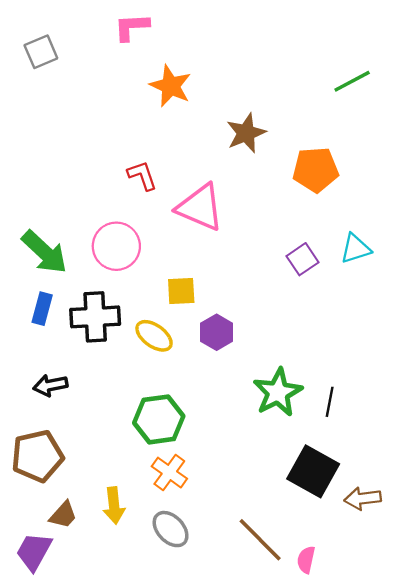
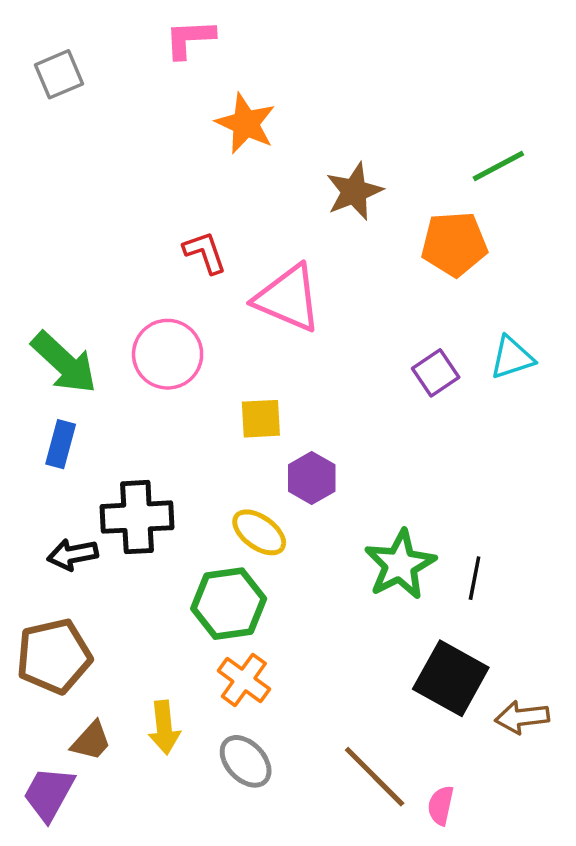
green line: (352, 81) -> (498, 166), moved
black cross: (95, 317) -> (137, 517), moved
yellow ellipse: (154, 336) -> (259, 532), moved

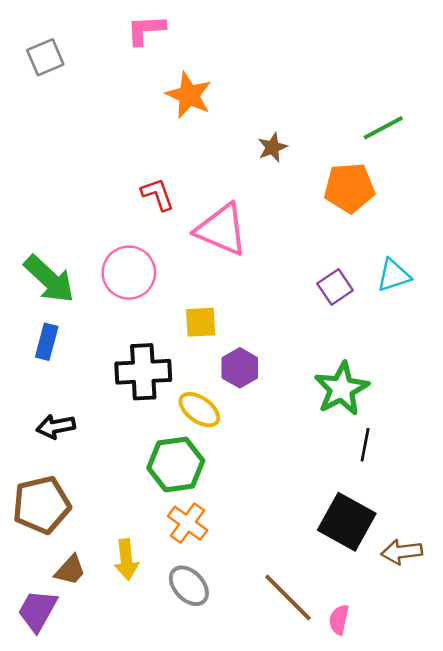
brown star: (354, 191) -> (272, 147), size x0.7
black cross: (137, 517) -> (143, 372), moved
green star: (400, 565) -> (342, 389), moved

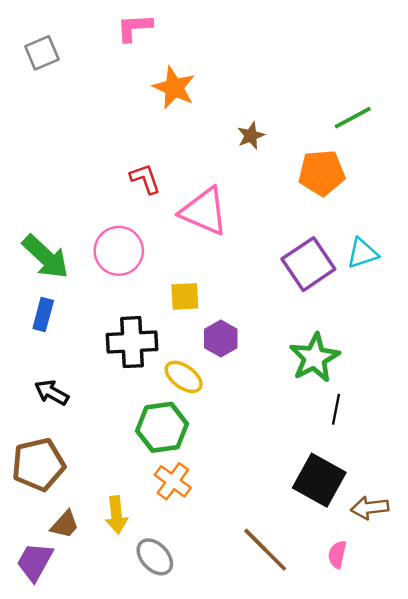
purple square: (335, 287) -> (308, 264), size x1.6
black arrow: (56, 427) -> (52, 392), turned 40
gray ellipse: (189, 586) -> (155, 557), moved
pink semicircle: (339, 620) -> (337, 554), moved

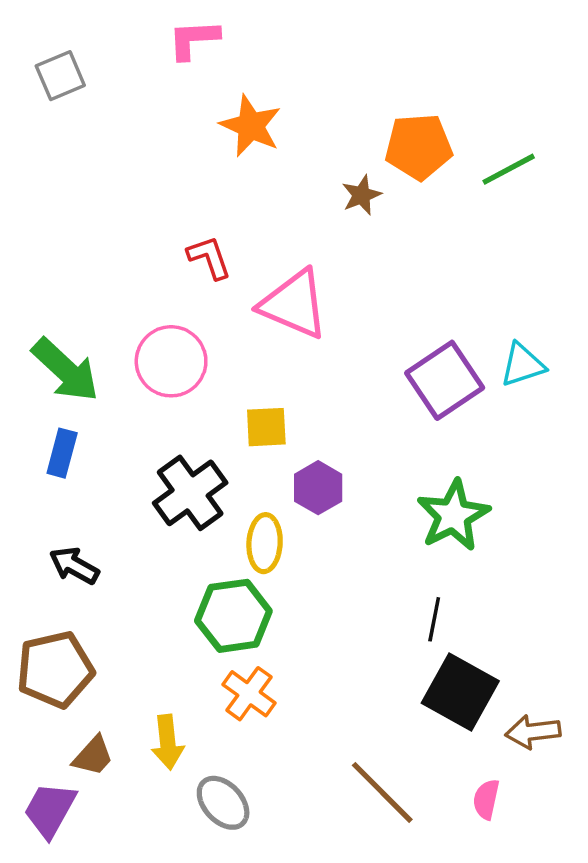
orange pentagon: (322, 173) -> (419, 147), moved
black cross: (132, 342) -> (190, 493), turned -33
yellow ellipse: (184, 377) -> (265, 543), turned 57
black line: (336, 409) -> (434, 619), moved

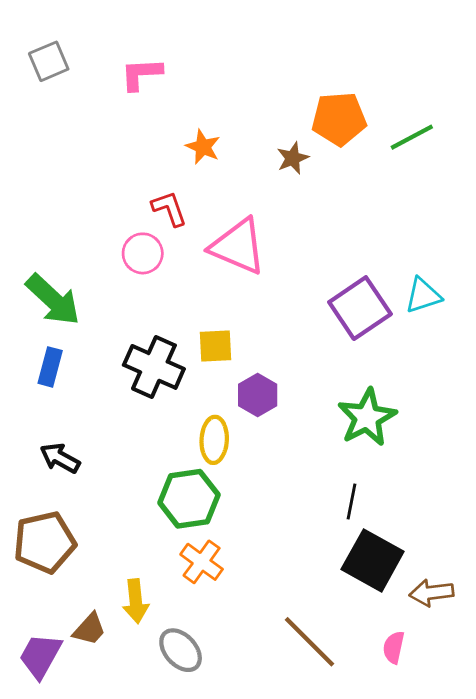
pink L-shape: (194, 39) -> (141, 74), moved
orange star: (251, 126) -> (203, 147), moved, size x0.7
pink circle: (171, 361) -> (143, 253), moved, size x0.7
black cross: (190, 493) -> (154, 367), moved, turned -30
brown trapezoid: (93, 756) -> (89, 629), moved

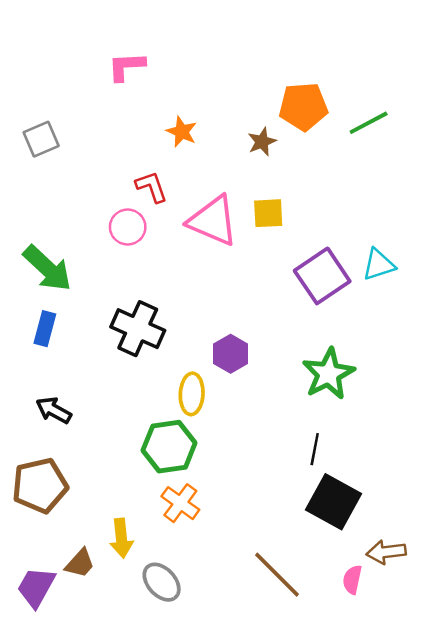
gray square: (49, 61) -> (41, 139), moved
yellow square: (216, 346) -> (268, 213), moved
brown arrow: (431, 593) -> (386, 552), moved

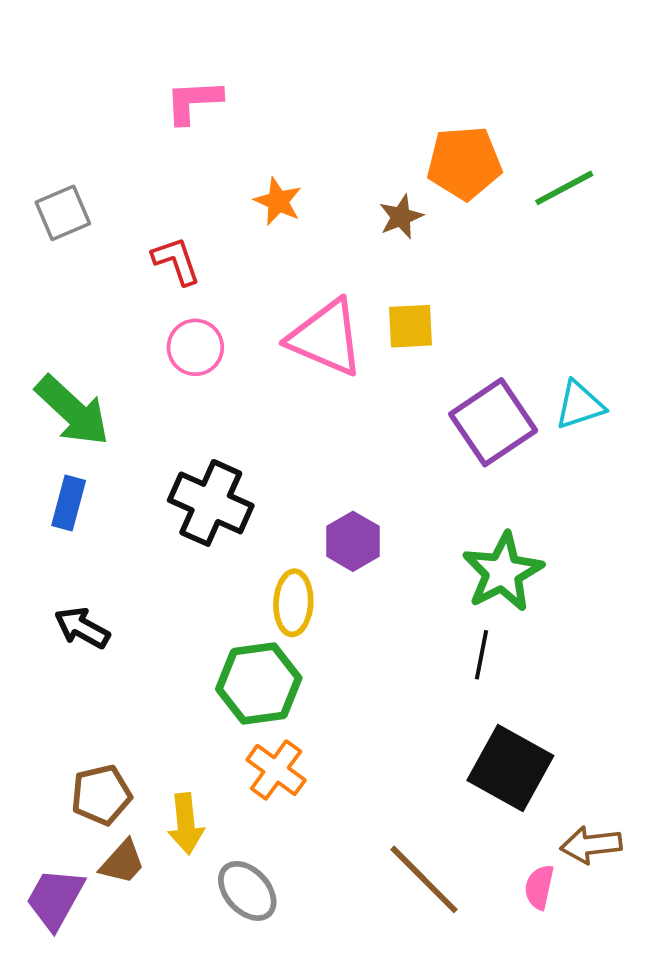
red L-shape: (152, 187) -> (176, 261), moved
black line: (315, 449) -> (482, 655), moved
brown pentagon: (40, 485) -> (101, 795), moved, size x0.7

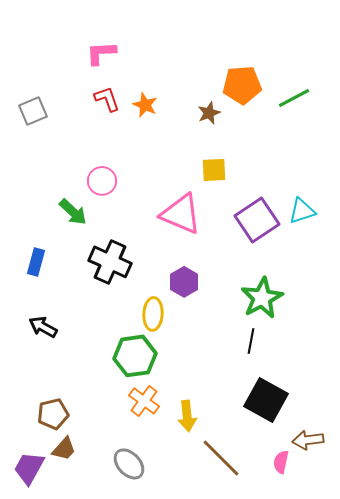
red L-shape: (176, 261) -> (107, 99), moved
pink triangle: (326, 338) -> (181, 214), moved
green arrow: (72, 411) -> (73, 212), moved, size x0.7
yellow arrow: (186, 824) -> (187, 416), moved

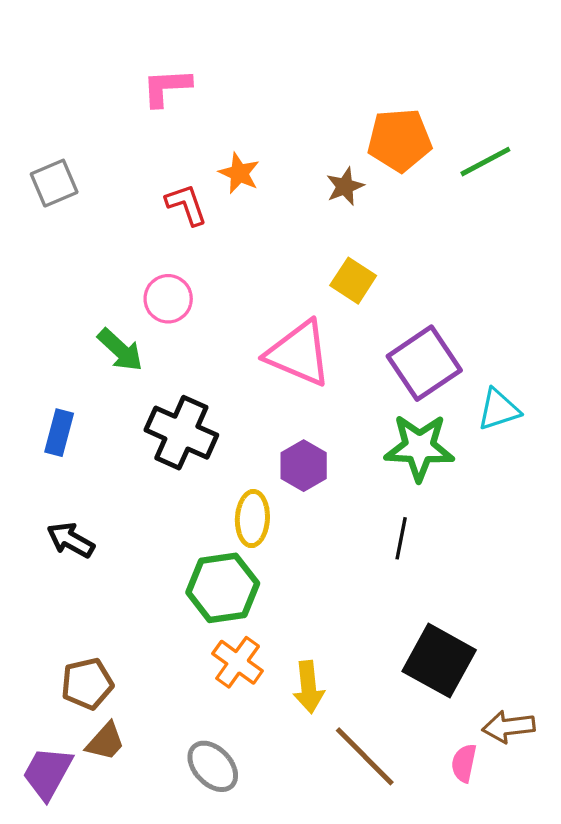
red L-shape: (107, 99) -> (186, 205), moved
yellow square: (214, 170) -> (353, 281), turned 36
cyan triangle: (302, 211) -> (499, 409), moved
green star: (262, 298) -> (419, 447), moved, turned 30
black line: (251, 341) -> (401, 538), moved

